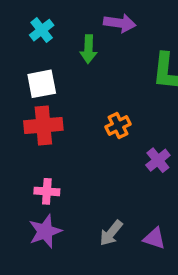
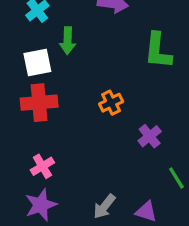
green arrow: (88, 49) -> (68, 41), moved
pink cross: (47, 191) -> (42, 166), turned -35

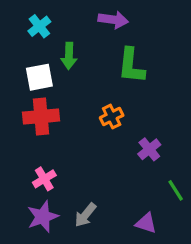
green L-shape: (158, 51) -> (131, 66), moved
gray arrow: (104, 207) -> (85, 215), moved

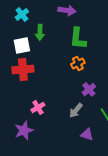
orange cross: (112, 117) -> (78, 63), moved
pink cross: (44, 179) -> (38, 107), moved
gray arrow: (85, 215) -> (76, 110), moved

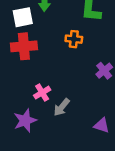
orange cross: (78, 63) -> (74, 39), moved, turned 32
gray arrow: (76, 110) -> (62, 107), moved

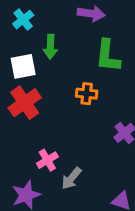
red cross: (24, 46) -> (25, 103), turned -30

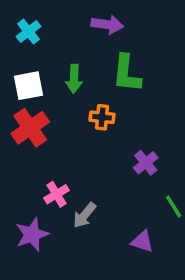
green arrow: (50, 47) -> (74, 79), moved

